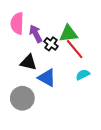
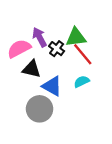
pink semicircle: (17, 23) -> (19, 49), moved, turned 60
cyan semicircle: (83, 75) -> (82, 82), moved
gray circle: (22, 98) -> (40, 109), moved

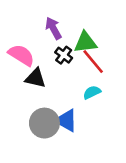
purple arrow: (40, 37) -> (53, 28), moved
pink semicircle: (19, 49) -> (21, 55), turned 60
blue triangle: (52, 86) -> (66, 120), moved

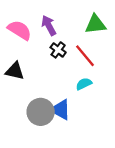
green triangle: (85, 42) -> (95, 24), moved
pink semicircle: (21, 55) -> (20, 30), moved
black triangle: (35, 78) -> (15, 71), moved

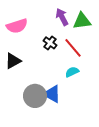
purple arrow: (49, 25) -> (62, 17), moved
pink semicircle: (20, 30) -> (17, 26), turned 130
black triangle: (15, 71) -> (13, 61), turned -42

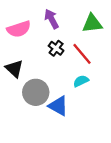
purple arrow: (62, 17) -> (52, 19), moved
black triangle: (13, 61) -> (14, 69), turned -48
gray circle: (35, 96) -> (36, 92), moved

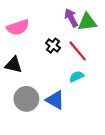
purple arrow: (52, 19) -> (71, 18), moved
black triangle: (14, 69) -> (14, 65), turned -30
gray circle: (36, 92) -> (26, 99), moved

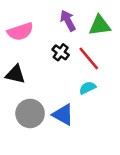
purple arrow: (71, 18) -> (68, 21), moved

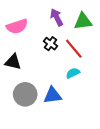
blue triangle: (63, 115) -> (53, 95), turned -36

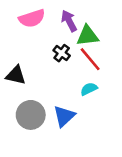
green triangle: (83, 21) -> (88, 36), moved
pink semicircle: (17, 26) -> (32, 18), moved
blue triangle: (53, 95) -> (64, 116), turned -36

